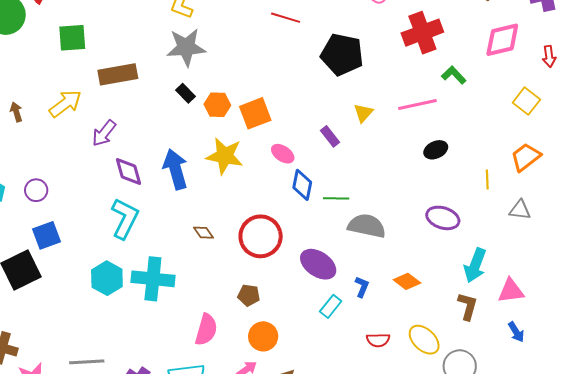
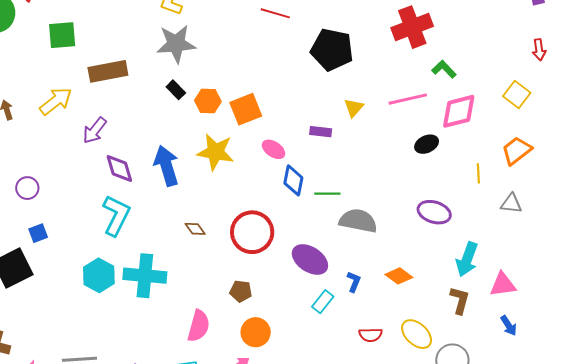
pink diamond: (502, 40) -> (459, 111), moved
purple rectangle: (330, 136) -> (321, 132), turned -45
blue square: (47, 235) -> (38, 233), size x0.7

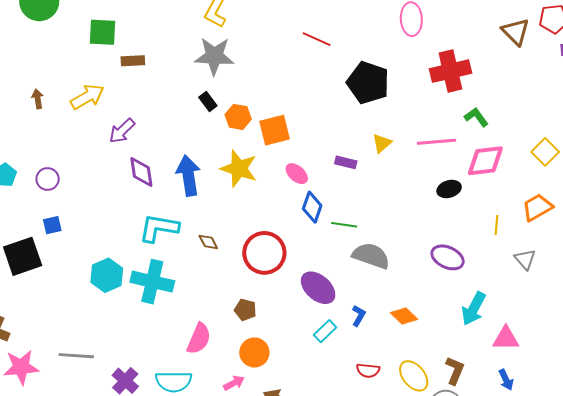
brown rectangle: (108, 71) -> (133, 61), moved, size x0.6
gray triangle: (511, 204) -> (525, 259), turned 35
cyan L-shape: (116, 215) -> (159, 228), moved, turned -114
brown L-shape: (460, 300) -> (455, 371), moved

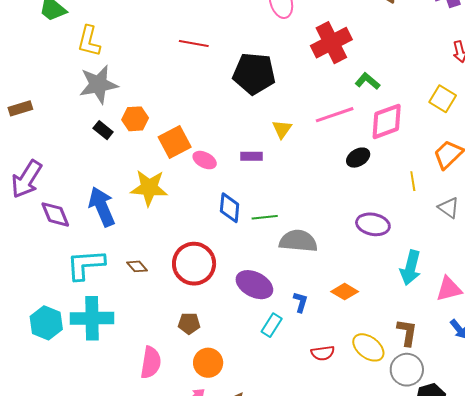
orange hexagon: (238, 117) -> (135, 119), moved
purple arrow: (122, 131) -> (27, 179), size x1.4
pink ellipse: (297, 174) -> (205, 160), moved

